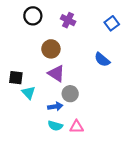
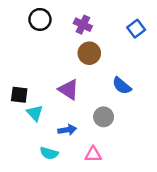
brown circle: (51, 49) -> (89, 53), moved
blue semicircle: (102, 60) -> (122, 86), moved
gray circle: (70, 94) -> (104, 117), moved
cyan semicircle: (55, 126) -> (49, 153), moved

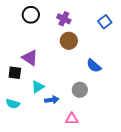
purple triangle: (69, 90) -> (30, 58), moved
cyan triangle: (35, 113) -> (38, 87), moved, turned 40
cyan semicircle: (49, 153) -> (13, 104), moved

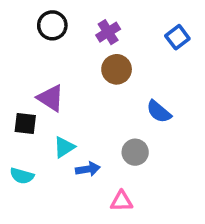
purple cross: (64, 19) -> (108, 32), turned 32

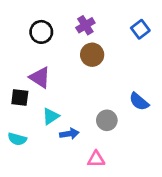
black circle: (52, 25) -> (41, 32), moved
blue semicircle: (159, 112) -> (139, 102), moved

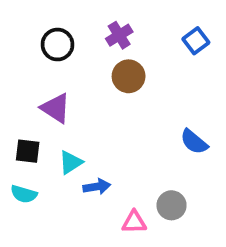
black square: (20, 98) -> (28, 151), moved
gray circle: (107, 120) -> (172, 205), moved

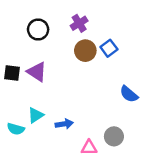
blue square: (196, 41) -> (109, 48), moved
black square: (28, 151) -> (12, 73), moved
cyan triangle: (71, 162) -> (36, 115), moved

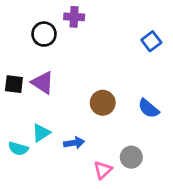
purple cross: (79, 23) -> (74, 17), moved, turned 35
blue square: (109, 48) -> (151, 41), moved
brown circle: (85, 51) -> (103, 103), moved
pink triangle: (89, 148) -> (103, 170), turned -42

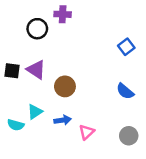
blue square: (151, 41) -> (126, 47), moved
brown circle: (103, 103) -> (65, 86), moved
gray circle: (131, 157) -> (129, 136), moved
pink triangle: (103, 170) -> (87, 132), moved

